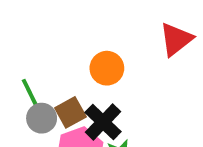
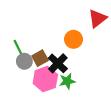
orange circle: (107, 68) -> (73, 39), moved

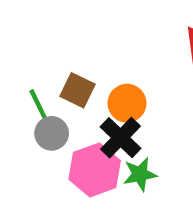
orange circle: (73, 39) -> (127, 103), moved
brown square: (40, 58) -> (77, 90), moved, turned -35

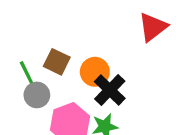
black cross: (121, 138) -> (110, 90), moved

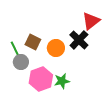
black cross: (110, 90) -> (79, 40), moved

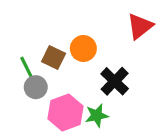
black cross: (79, 40) -> (115, 81), moved
orange circle: (56, 48) -> (83, 48), moved

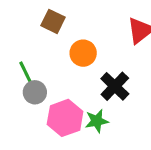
brown square: (54, 57) -> (53, 21), moved

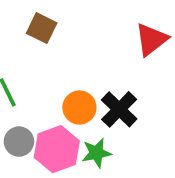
orange circle: (83, 53) -> (79, 107), moved
gray circle: (35, 92) -> (19, 142), moved

